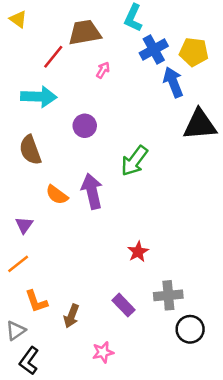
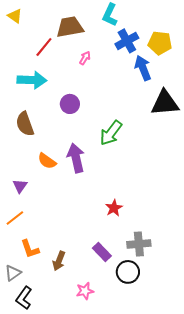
black circle: (190, 329) -> (128, 272), moved

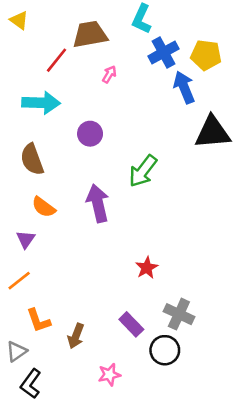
orange semicircle: (47, 161) -> (44, 207), moved
gray cross: (139, 244) -> (179, 314), turned 30

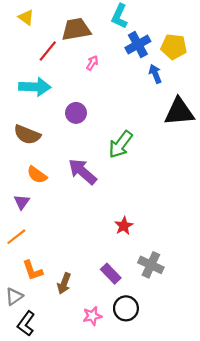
yellow triangle: (19, 20) -> (26, 17), moved
blue arrow: (184, 87) -> (155, 74), size x0.7
brown semicircle: (32, 159) -> (27, 135), turned -48
purple arrow: (98, 203) -> (83, 172), turned -36
black circle: (165, 350) -> (126, 308), moved

